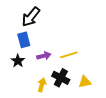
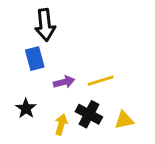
black arrow: (31, 17) -> (45, 25), turned -45
black star: (18, 61) -> (26, 108), moved

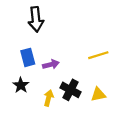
blue rectangle: (35, 59) -> (28, 57), moved
yellow line: (101, 81) -> (98, 55), moved

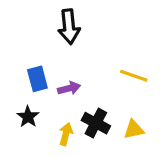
black arrow: (36, 19) -> (69, 27), moved
yellow line: (98, 55) -> (134, 76), turned 36

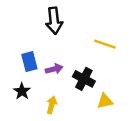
yellow line: (134, 76) -> (105, 44), moved
black cross: (96, 123) -> (84, 79), moved

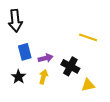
black arrow: (54, 21) -> (15, 21), moved
yellow arrow: (52, 105) -> (43, 77), moved

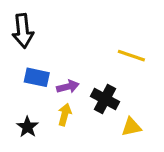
blue rectangle: (25, 52) -> (37, 77), turned -63
black star: (18, 77) -> (27, 127), moved

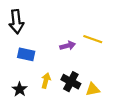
purple arrow: (68, 87) -> (68, 46), moved
black cross: (105, 99) -> (71, 82), moved

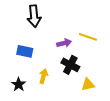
black arrow: (16, 22) -> (34, 16), moved
black cross: (71, 82) -> (70, 65), moved

